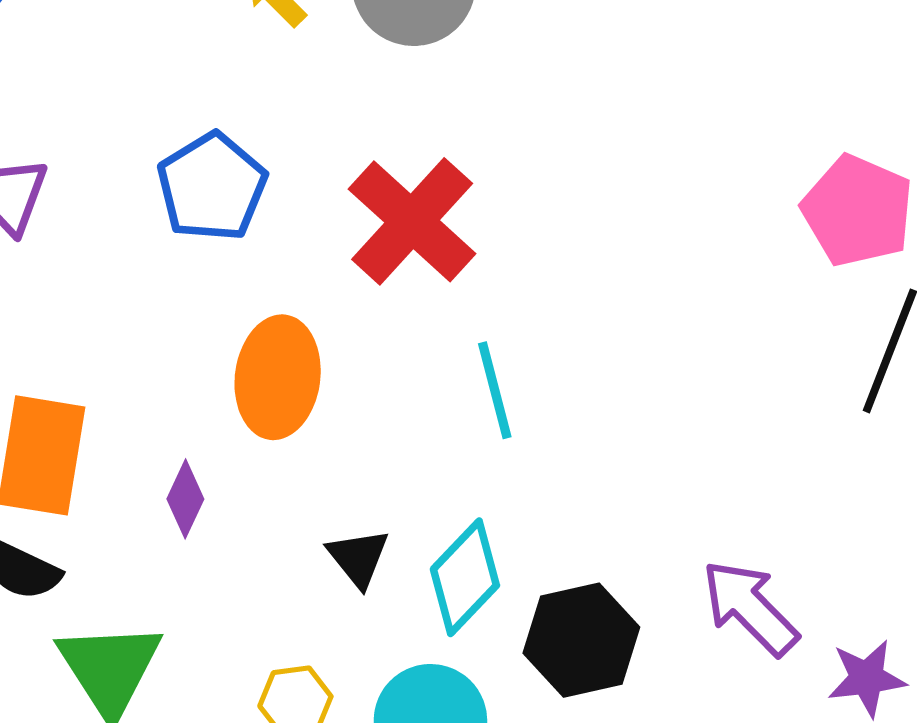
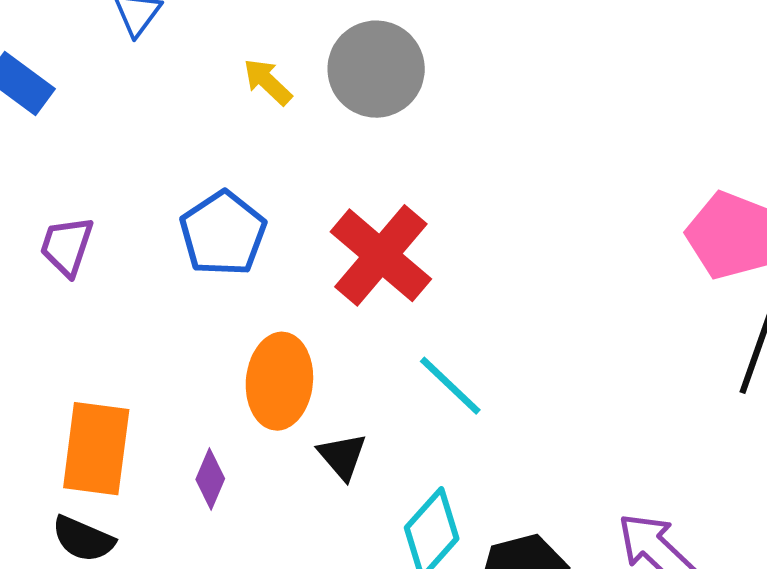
cyan line: (495, 390) -> (450, 386), turned -30
black triangle: (358, 558) -> (342, 456), moved

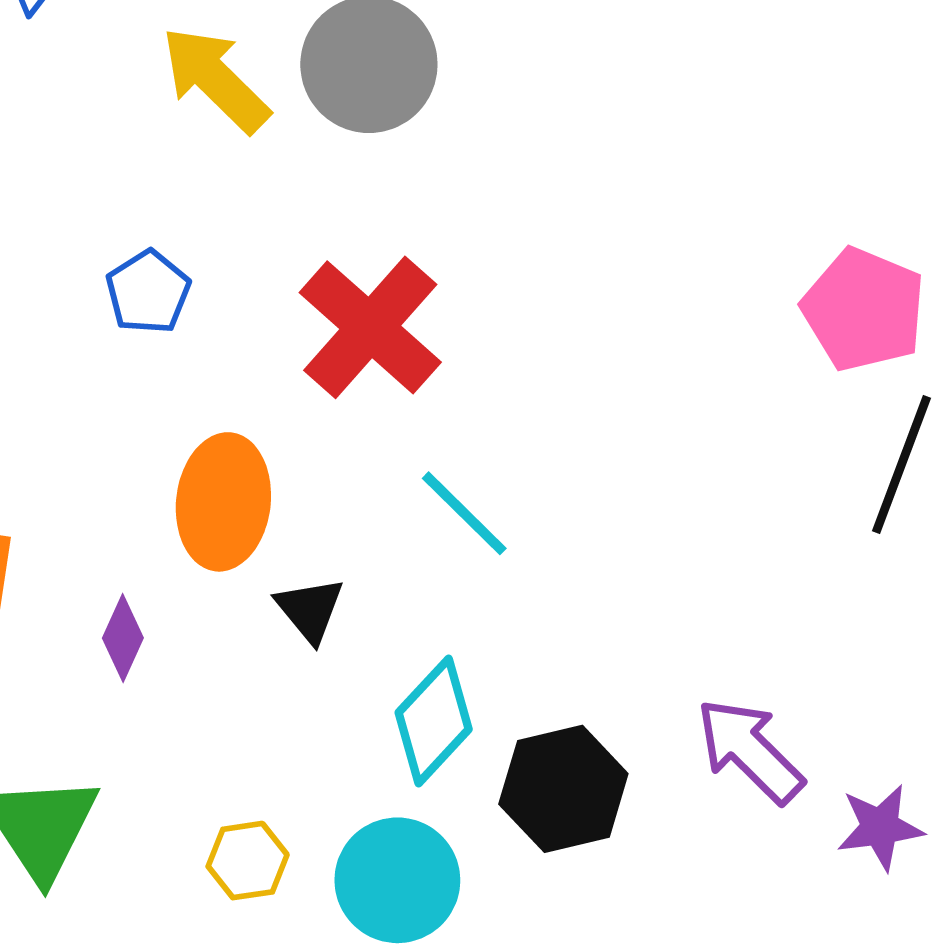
yellow arrow: (268, 82) -> (215, 79), size x1.6
blue pentagon: (223, 234) -> (148, 292), size x0.7

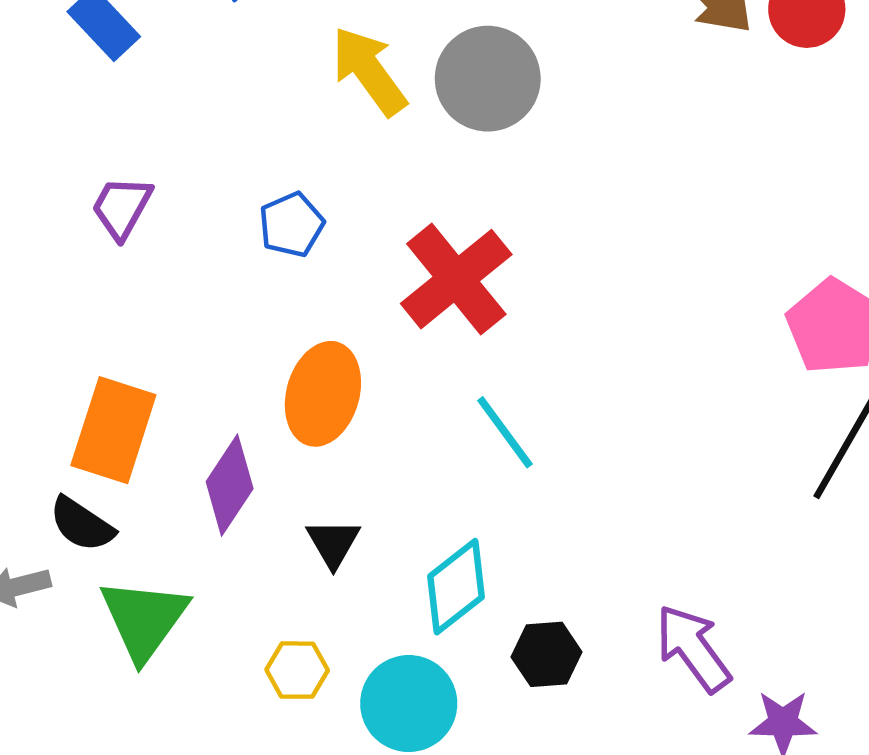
black triangle: (310, 610) -> (333, 543), moved
purple diamond: (123, 638) -> (230, 485), size x1.5
black hexagon: (563, 789) -> (547, 654), size x0.7

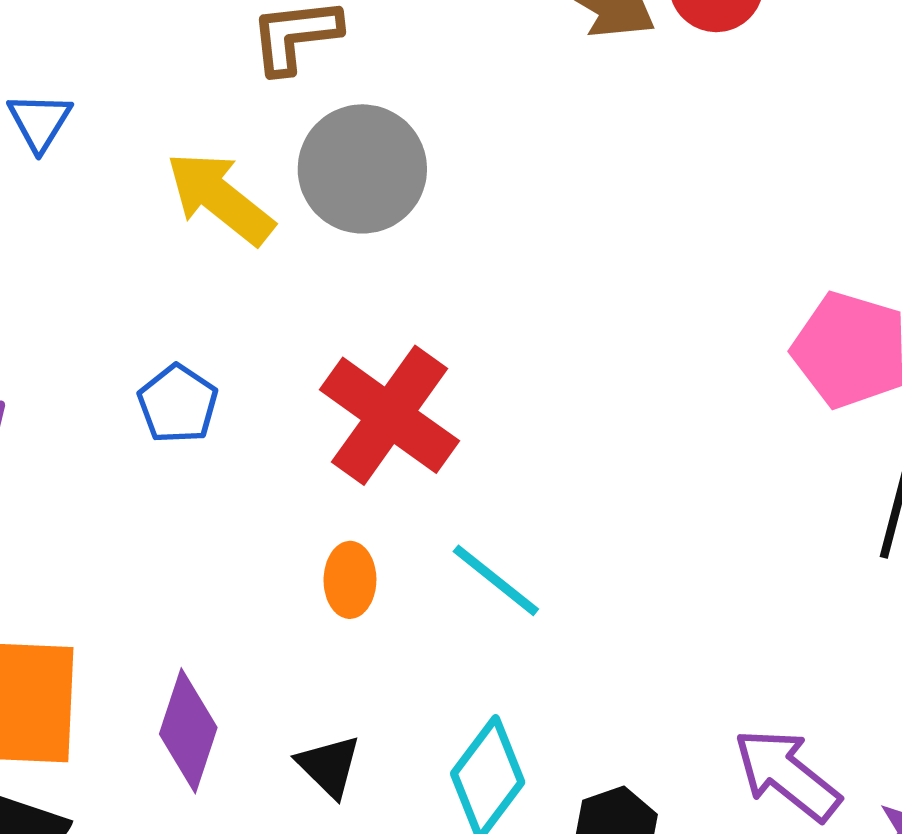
orange ellipse: (323, 394) -> (350, 580), moved, size x0.6

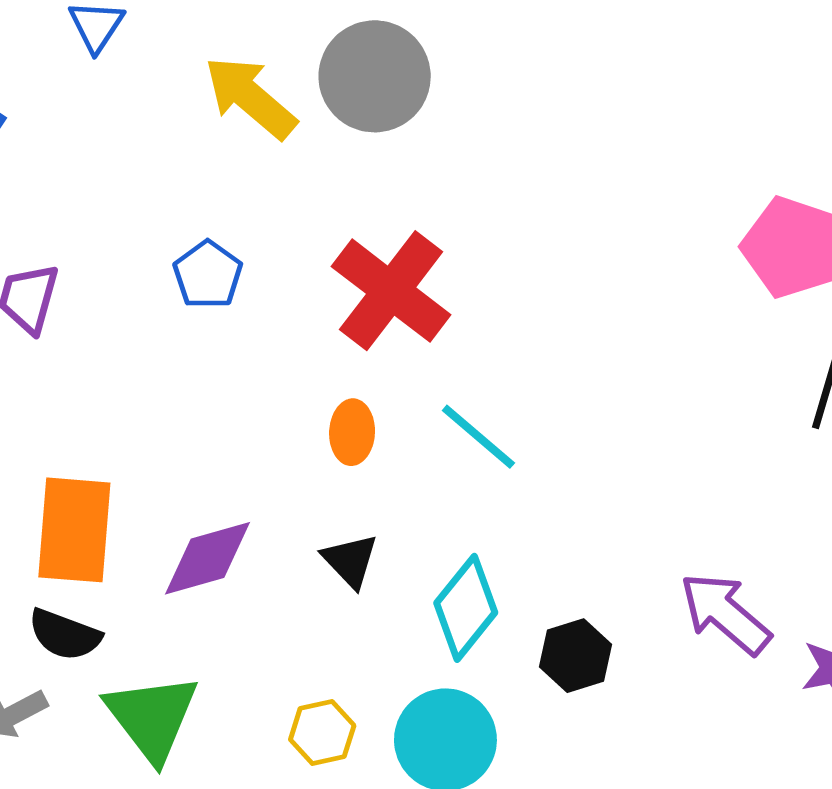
purple diamond: (188, 731) -> (207, 558), turned 54
black triangle: (329, 766) -> (350, 561), moved

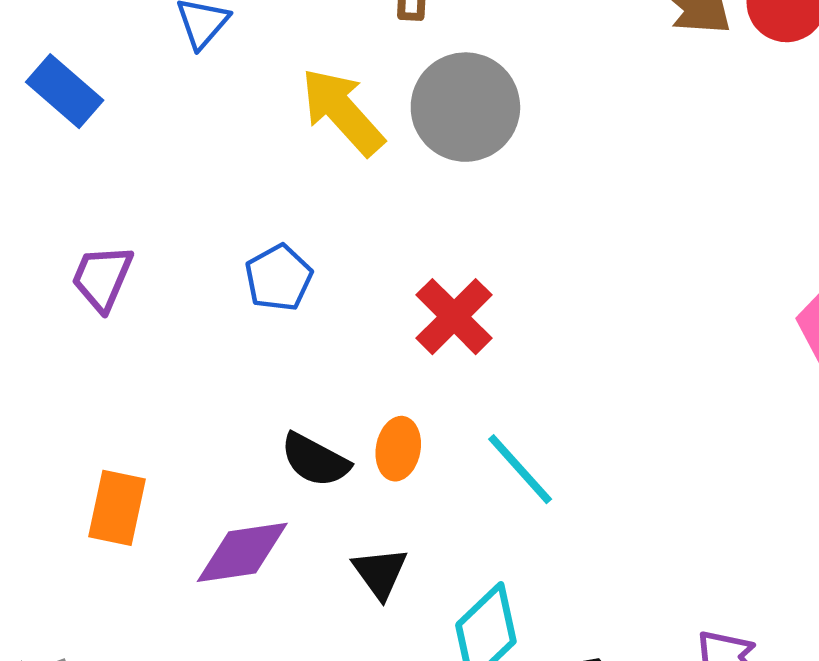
red cross: (391, 291) -> (454, 317), size x0.7
orange rectangle: (74, 530) -> (117, 508), size x0.7
black semicircle: (65, 635) -> (315, 460), moved

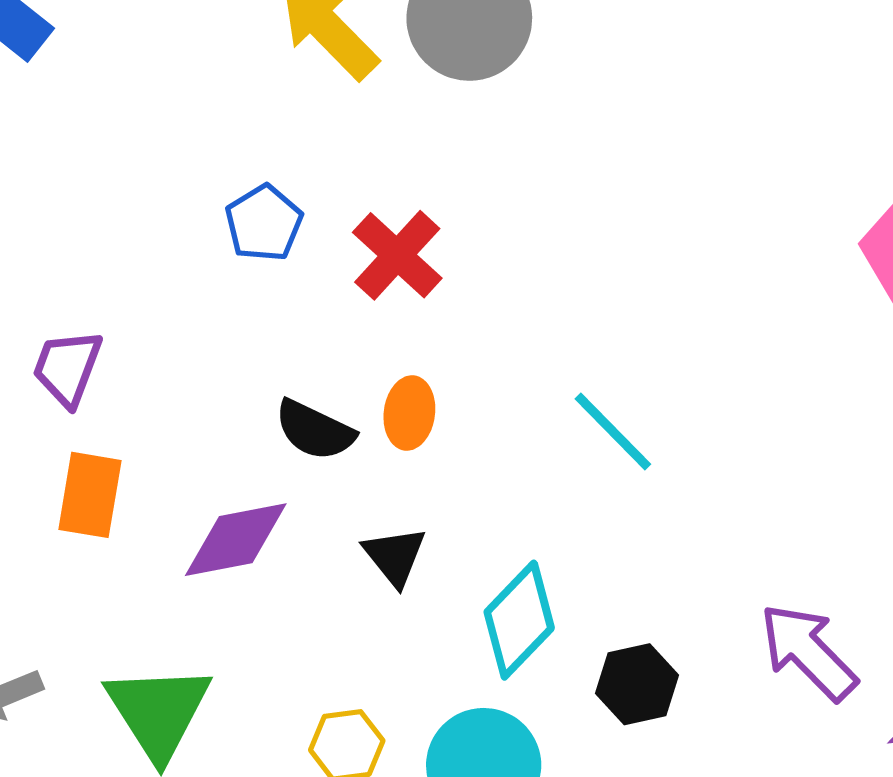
purple trapezoid: (102, 278) -> (67, 368), moved
red cross: (454, 317) -> (397, 255), moved
cyan line: (520, 469) -> (613, 432), moved

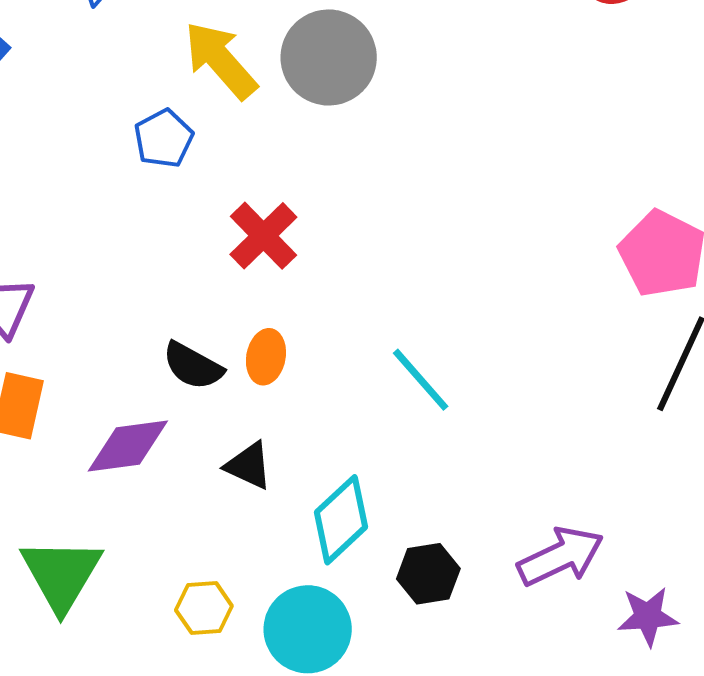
blue pentagon: (264, 223) -> (164, 138), moved
black triangle: (395, 556) -> (249, 466), turned -30
purple arrow: (808, 652) -> (561, 556), turned 106

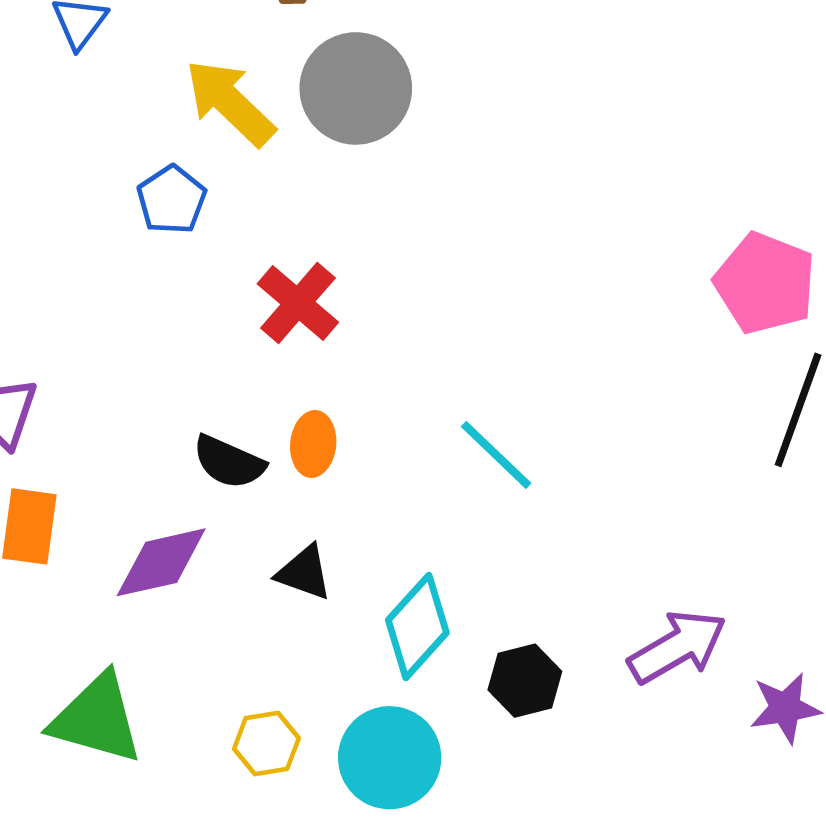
green triangle: (61, 574) -> (97, 719), turned -40

